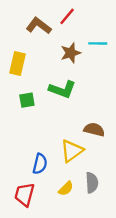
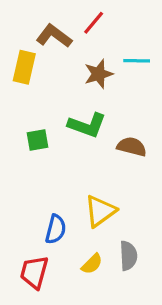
yellow rectangle: (17, 64) -> (24, 67), moved
brown semicircle: (94, 130) -> (132, 147), moved

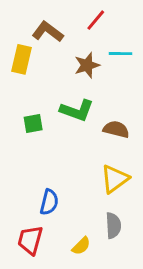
red line: (94, 23) -> (96, 20), moved
yellow triangle: (100, 211) -> (115, 179), moved
yellow semicircle: (92, 264) -> (81, 246), moved

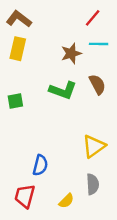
red line: (96, 20) -> (93, 18), moved
brown L-shape: (48, 32) -> (19, 19), moved
green square: (33, 123) -> (15, 101), moved
brown semicircle: (116, 129) -> (97, 84), moved, turned 48

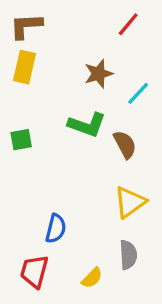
brown L-shape: (19, 19) -> (26, 26), turned -40
cyan line: (99, 44) -> (138, 93), moved, turned -48
brown semicircle: (97, 84) -> (125, 145), moved

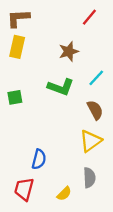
cyan line: (138, 93) -> (96, 78), moved
brown semicircle: (125, 145) -> (95, 110), moved

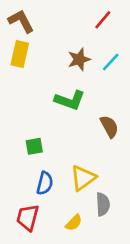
brown L-shape: (18, 18) -> (21, 21), turned 65
cyan line: (96, 78) -> (111, 62), moved
green square: (15, 97) -> (34, 146), moved
yellow triangle: (91, 141) -> (83, 178), moved

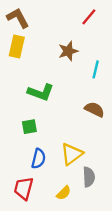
cyan line: (111, 62) -> (96, 69), moved, turned -30
green L-shape: (70, 100) -> (41, 92), moved
brown semicircle: (109, 127) -> (94, 109), turned -36

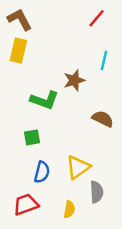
brown star: (68, 51) -> (74, 80), moved
cyan line: (96, 69) -> (104, 60), moved
red trapezoid: (24, 188) -> (26, 204), turned 55
yellow semicircle: (64, 193) -> (69, 209), turned -35

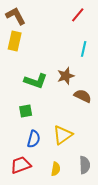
brown star: (74, 80) -> (66, 76), moved
gray semicircle: (97, 192) -> (85, 165), moved

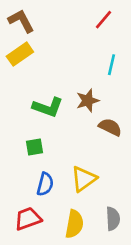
yellow rectangle: (15, 41) -> (20, 54), turned 42
yellow semicircle: (56, 169) -> (74, 224), size x1.5

